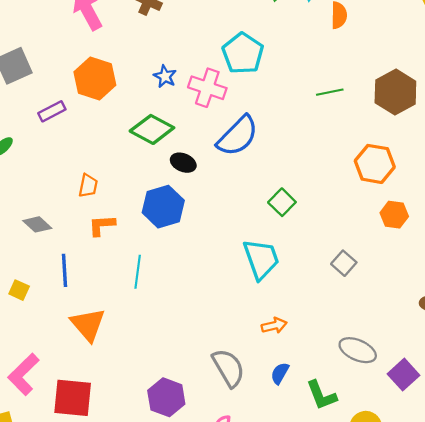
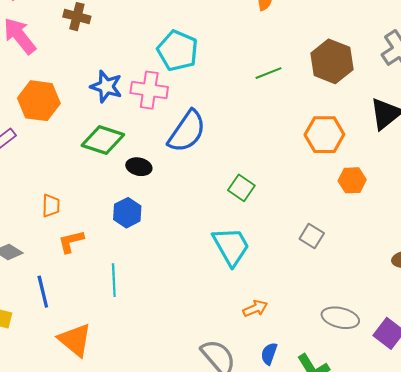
blue star: (165, 76) -> (106, 86), size x1.4
blue hexagon: (163, 207) -> (127, 213), size x0.7

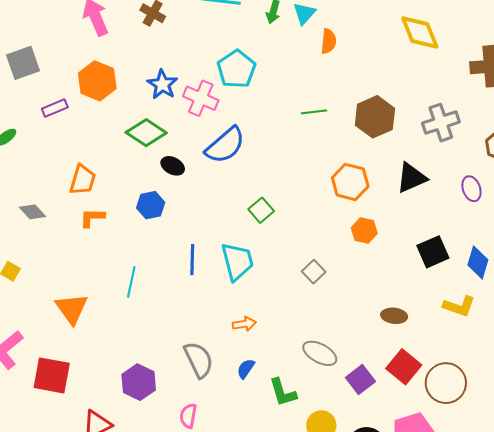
orange trapezoid: (51, 206) -> (83, 180), size x1.4
cyan line: (114, 280) -> (131, 282), moved
blue line: (43, 292) -> (192, 260), moved

